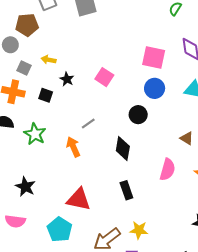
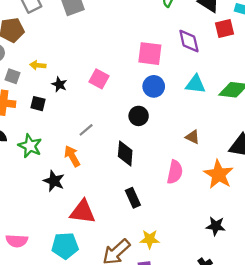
black star: (25, 187) -> (54, 181), moved
cyan pentagon: (60, 230) -> (65, 246), turned -30

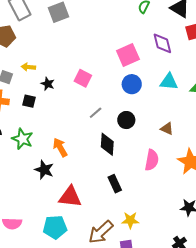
pink square: (150, 54) -> (128, 55), turned -30
black circle: (139, 116) -> (126, 120), moved
gray line: (86, 130) -> (96, 113), moved

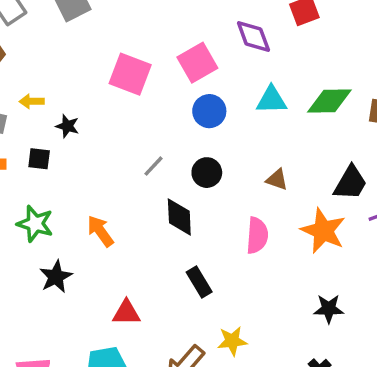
pink square: (83, 78) -> (130, 74), moved, size x1.4
black star: (44, 170) -> (56, 277), moved, turned 30
red triangle: (70, 197) -> (126, 313), size x0.7

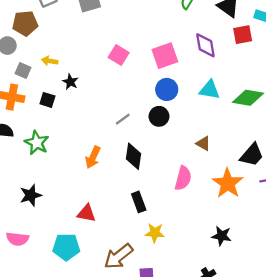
pink square: (130, 74) -> (119, 55), size x0.7
black circle: (207, 173) -> (159, 116), moved
orange arrow: (100, 231) -> (93, 157), moved, turned -130
black star: (56, 277) -> (31, 195), moved
yellow star: (232, 341) -> (155, 233), moved

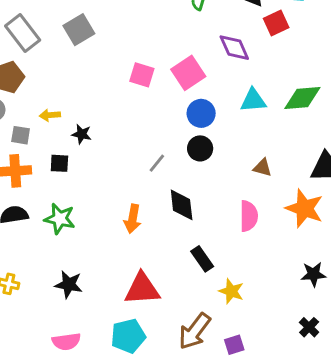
pink square: (119, 55) -> (142, 75), moved
black star: (31, 195) -> (69, 284), turned -30
red triangle: (86, 213) -> (142, 289), size x1.5
yellow star: (155, 233) -> (231, 291), turned 30

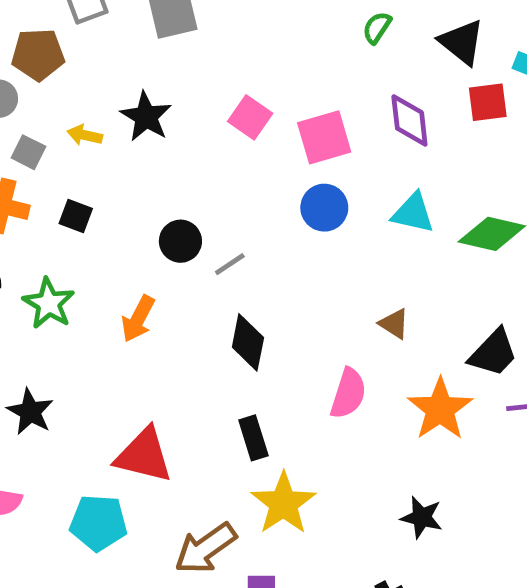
black star: (82, 134) -> (146, 117), moved, size x1.5
black circle: (200, 148) -> (180, 241), moved
orange arrow: (133, 219) -> (138, 319), moved
yellow star: (231, 291) -> (283, 503), size x1.5

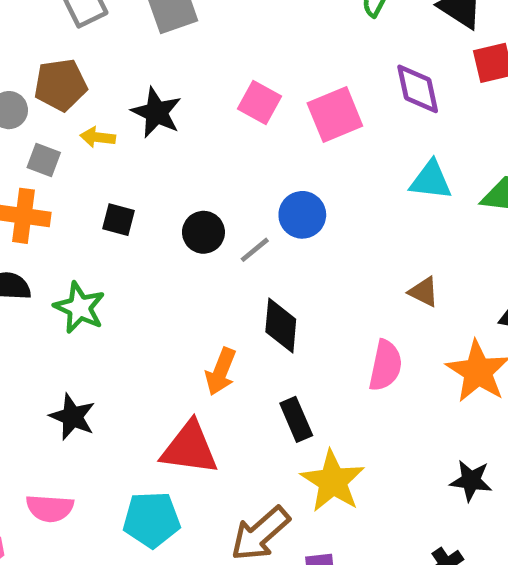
brown pentagon: (38, 54) -> (61, 85), moved
blue circle: (324, 208) -> (302, 215), moved
black square: (76, 216) -> (119, 220), moved
orange arrow: (138, 319) -> (221, 372), moved

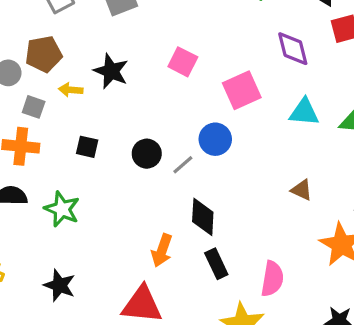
pink square: (335, 114) -> (242, 90), moved
pink semicircle: (385, 366) -> (272, 279), moved
black rectangle: (296, 419) -> (216, 264), moved

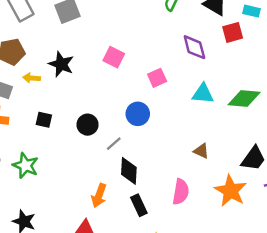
pink square: (242, 90) -> (157, 78), size x0.7
gray line: (183, 165) -> (114, 144), moved
pink semicircle: (272, 279) -> (181, 192), moved

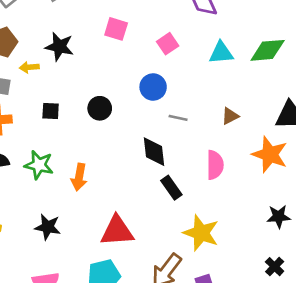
gray line: (114, 144) -> (178, 118), moved, turned 63
brown triangle: (201, 151) -> (230, 116), turned -42
orange arrow: (99, 196) -> (79, 177), moved

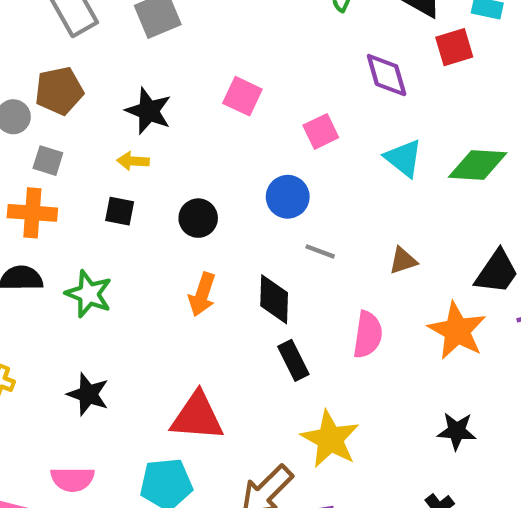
cyan triangle: (221, 53) -> (404, 158), turned 35
yellow arrow: (29, 67) -> (133, 161), moved
orange arrow: (79, 177) -> (202, 294), moved

